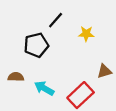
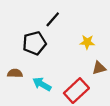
yellow star: (86, 34) -> (87, 42), moved

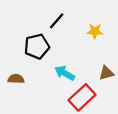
yellow star: (87, 42) -> (95, 31), moved
cyan arrow: (42, 84) -> (65, 73), moved

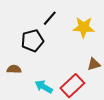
yellow star: (95, 31) -> (84, 27), size x1.5
cyan arrow: (65, 73) -> (44, 87), moved

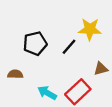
black line: (50, 18) -> (69, 47), moved

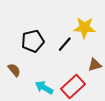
brown semicircle: (15, 74) -> (14, 70), turned 48

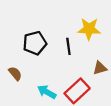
black line: (65, 44) -> (68, 46), turned -49

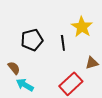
yellow star: (89, 29) -> (82, 27), turned 30
cyan arrow: (47, 92) -> (25, 85), moved

